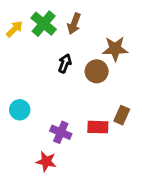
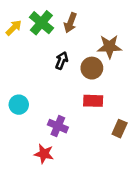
brown rectangle: (122, 115) -> (120, 129), moved
red rectangle: (98, 127) -> (93, 101), moved

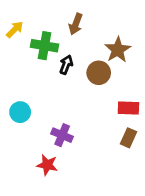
green cross: (41, 23) -> (44, 46), moved, turned -30
brown star: (109, 47) -> (118, 50), turned -30
red rectangle: (93, 101) -> (128, 108), moved

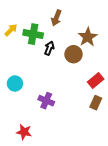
yellow arrow: (15, 29) -> (11, 30), moved
red rectangle: (128, 108) -> (96, 80), turned -42
red star: (47, 165) -> (24, 132), moved

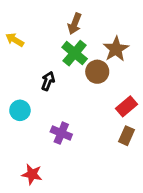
yellow arrow: (11, 30) -> (15, 40), turned -104
green cross: (33, 34) -> (75, 53), moved, turned 30
black arrow: (49, 48) -> (48, 81), moved

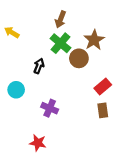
brown rectangle: (127, 136) -> (103, 110), turned -32
red star: (32, 174) -> (38, 143), moved

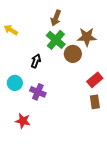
brown star: (94, 40) -> (87, 37), turned 30
purple cross: (50, 108) -> (38, 92), moved
red star: (38, 143) -> (23, 121), moved

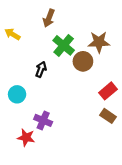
brown arrow: (56, 18) -> (49, 18), moved
purple cross: (38, 92) -> (43, 120), moved
brown rectangle: (95, 102) -> (108, 116), turned -48

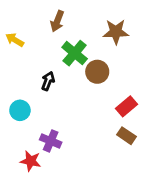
brown star: (99, 42) -> (116, 32), moved

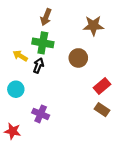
yellow arrow: (15, 40) -> (20, 56), moved
green cross: (75, 53) -> (43, 43), moved, turned -30
red star: (31, 161) -> (13, 131), moved

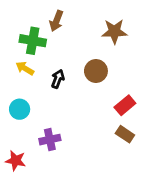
green cross: (43, 43) -> (33, 41), moved
black arrow: (38, 66) -> (58, 79), moved
purple cross: (41, 114) -> (50, 140), turned -35

